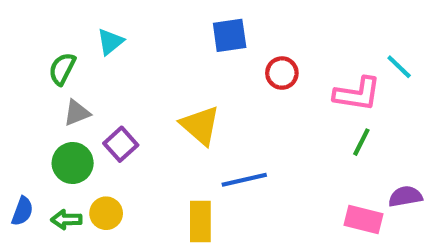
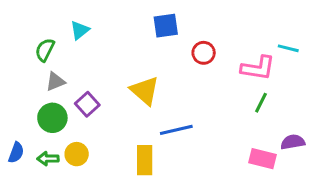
cyan line: (399, 67) -> (288, 48), turned -30

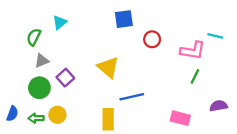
pink rectangle: (262, 159) -> (180, 118), moved

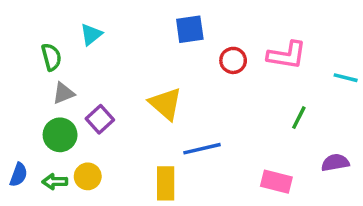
cyan line: (215, 36) -> (346, 78), moved
green semicircle: (34, 37) -> (51, 57), turned 138
pink L-shape: (193, 51) -> (287, 55), moved

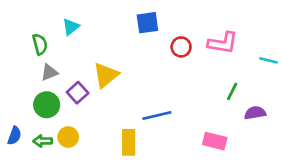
yellow triangle: (166, 104) -> (106, 75), moved, turned 40
purple semicircle: (335, 163) -> (255, 113), moved

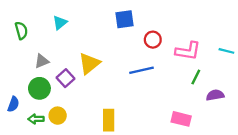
pink L-shape: (223, 43) -> (188, 51), moved
green semicircle: (40, 44) -> (21, 31), moved
blue line: (157, 115) -> (141, 70), moved
blue semicircle: (14, 136) -> (13, 104), moved

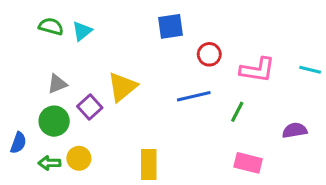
green semicircle: (21, 31) -> (51, 26), moved, turned -60
green line: (196, 77) -> (237, 112), moved

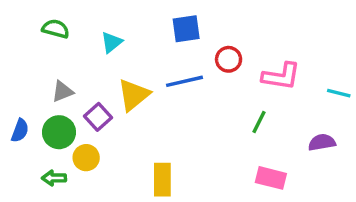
cyan triangle: (82, 31) -> (112, 42), moved
cyan line: (310, 70) -> (339, 93), moved
blue line: (194, 96) -> (184, 81), moved
blue semicircle: (18, 143) -> (20, 131), moved
yellow circle: (79, 158) -> (86, 158), moved

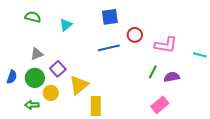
yellow triangle: (134, 95) -> (79, 85), moved
purple semicircle: (322, 142) -> (172, 77), moved
pink rectangle: (271, 178) -> (160, 105), turned -54

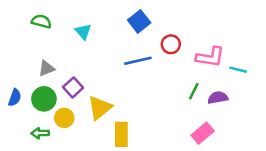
blue square: (110, 17) -> (139, 21), turned -30
cyan triangle: (66, 25) -> (83, 32), turned -32
cyan line: (200, 55) -> (238, 70), moved

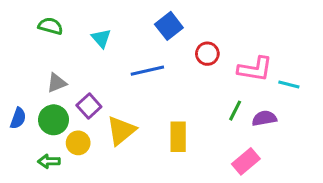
blue line: (138, 61) -> (147, 71), moved
yellow rectangle: (121, 134) -> (178, 137), moved

